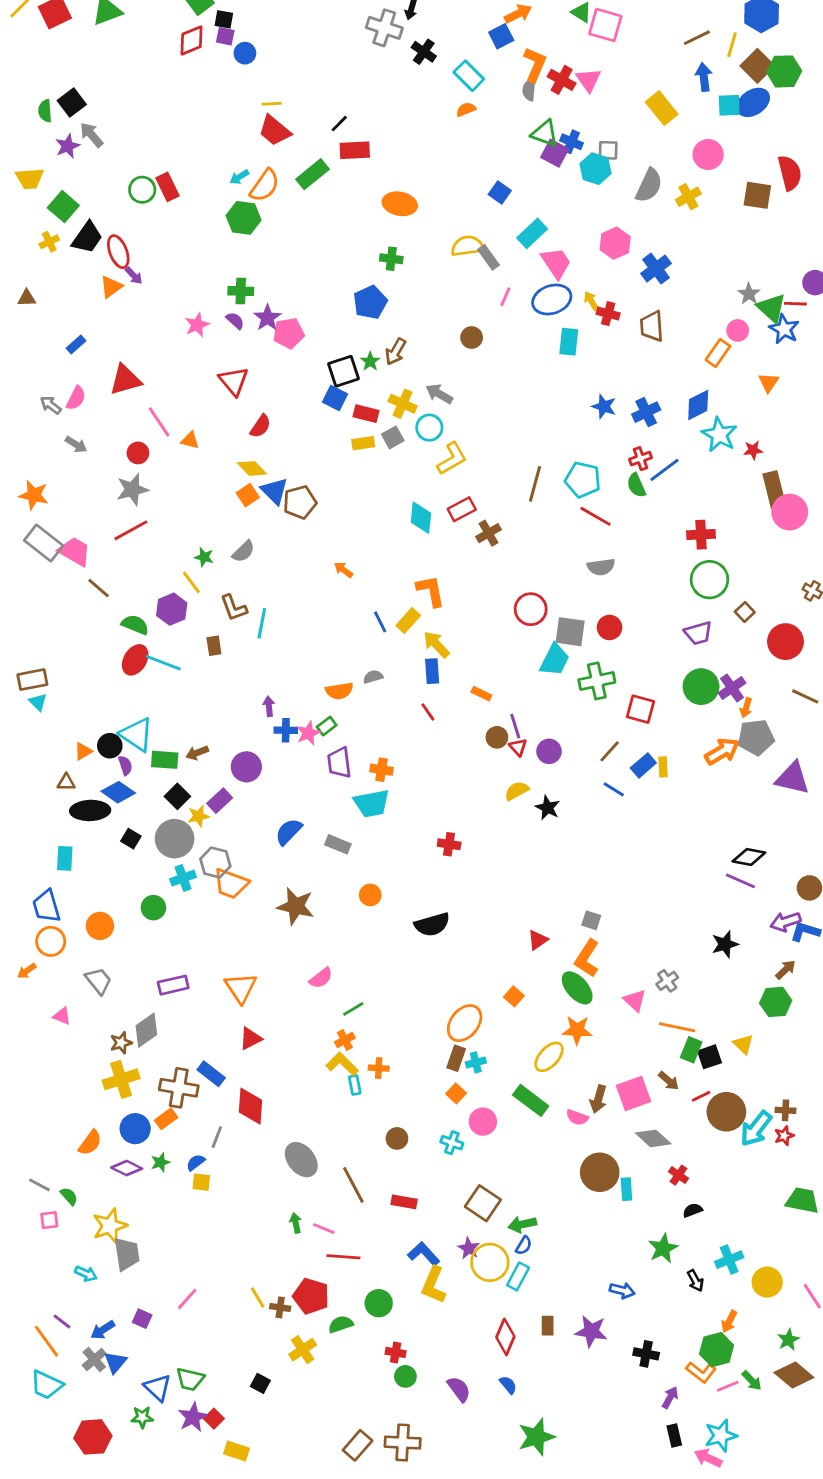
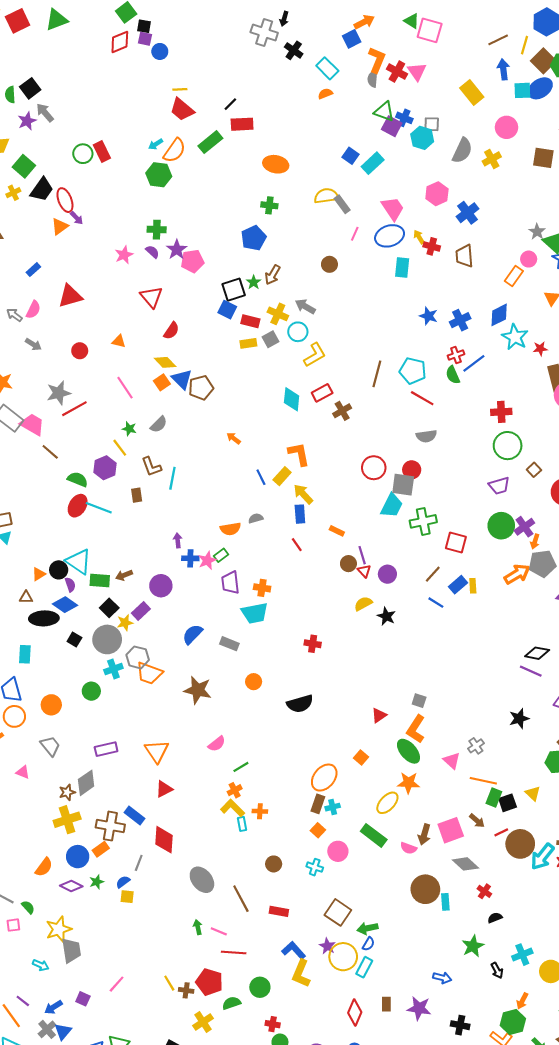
cyan rectangle: (532, 233) -> (373, 163), moved
pink line: (159, 422) -> (125, 388), moved
gray star: (132, 490) -> (59, 393), moved
red circle: (610, 627) -> (412, 470), moved

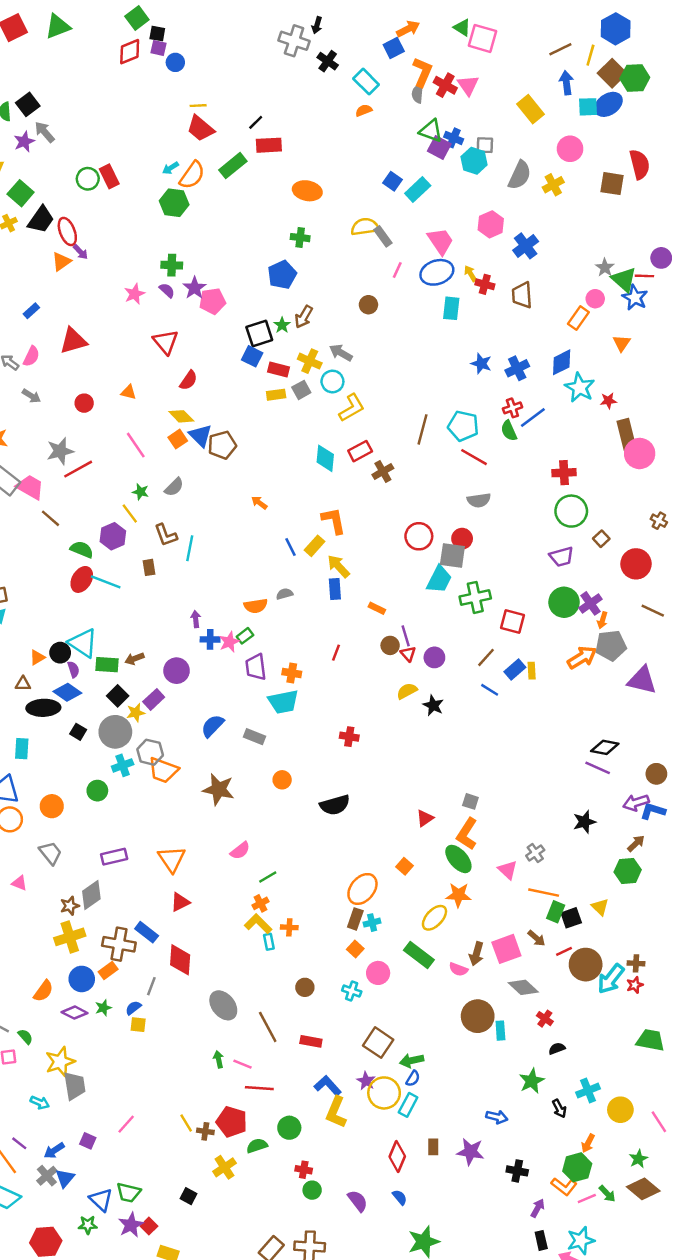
red line: (297, 545) -> (336, 653), moved, turned 56

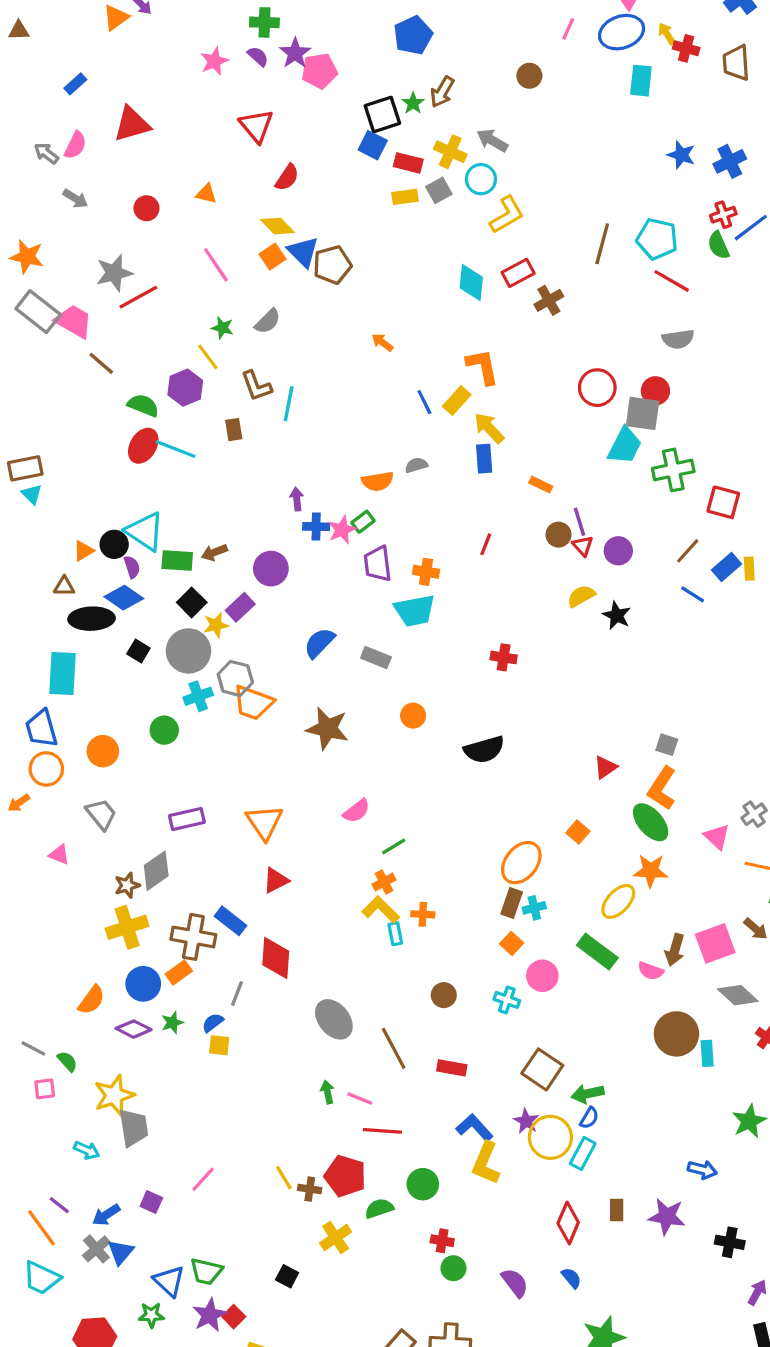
cyan rectangle: (22, 749) -> (62, 674), size x1.5

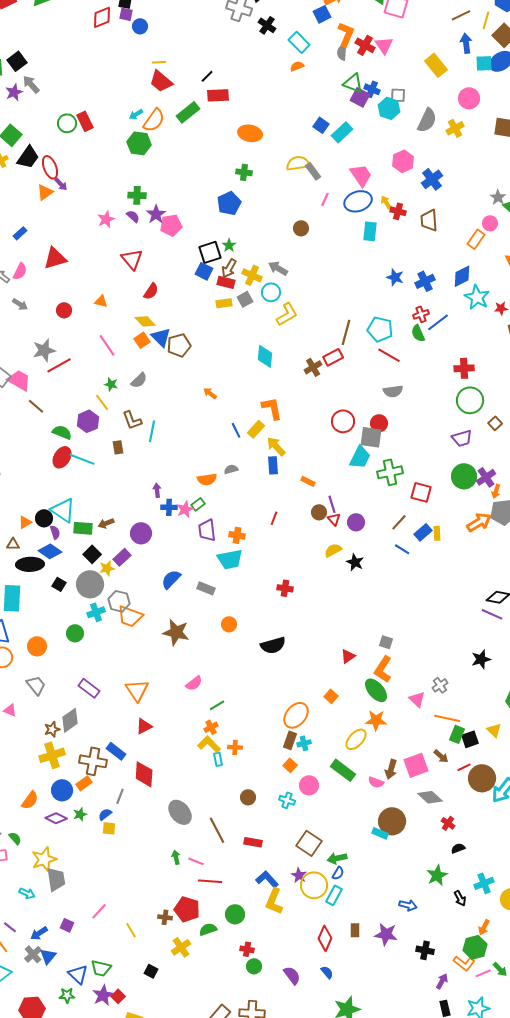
brown arrow: (442, 92) -> (229, 268), moved
red rectangle: (518, 273) -> (333, 357), moved
purple rectangle: (187, 819) -> (89, 688), turned 50
cyan rectangle: (707, 1053) -> (380, 833), moved, turned -63
yellow line: (284, 1178) -> (131, 930), moved

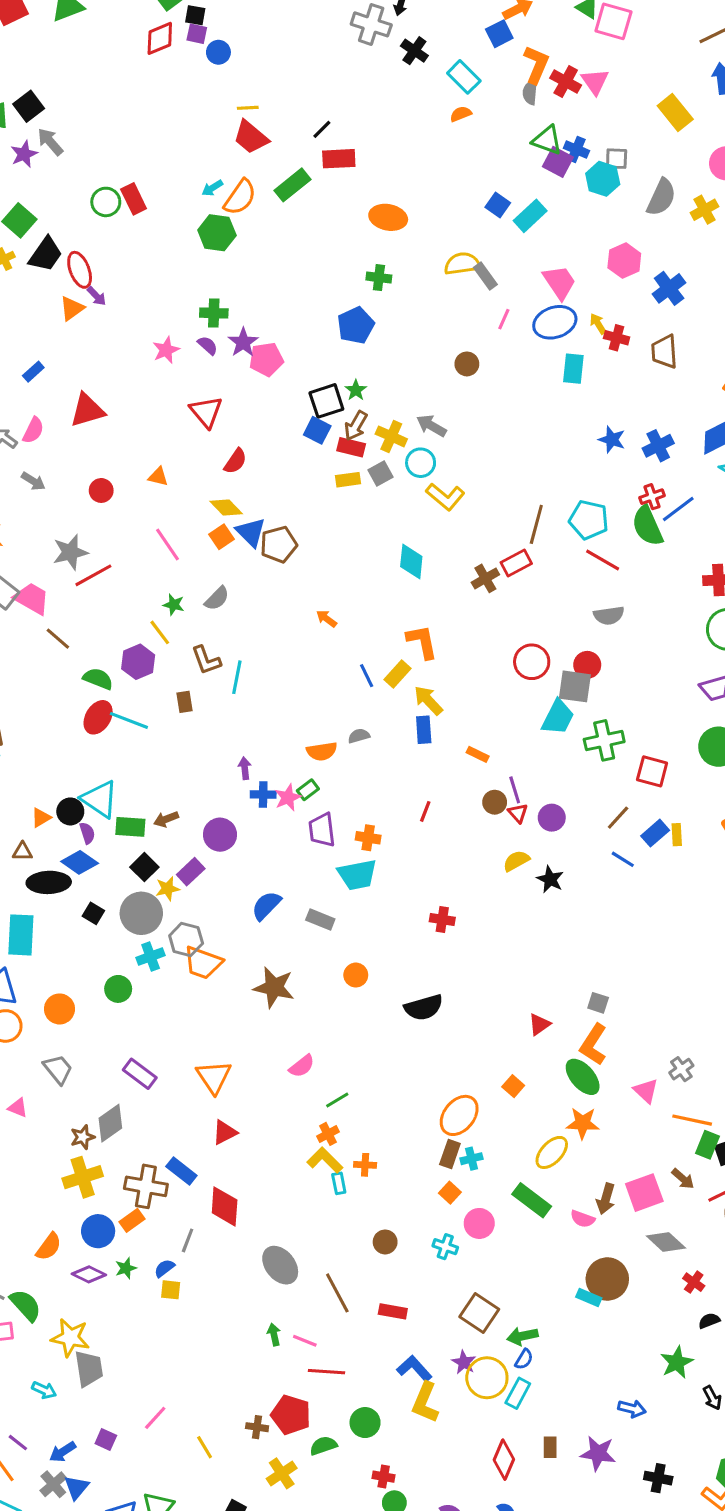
yellow L-shape: (287, 314) -> (445, 497), turned 70
green semicircle: (418, 333) -> (647, 526), size x1.5
green semicircle: (15, 838) -> (26, 1305), size x1.6
yellow star: (44, 859) -> (70, 1338), turned 30

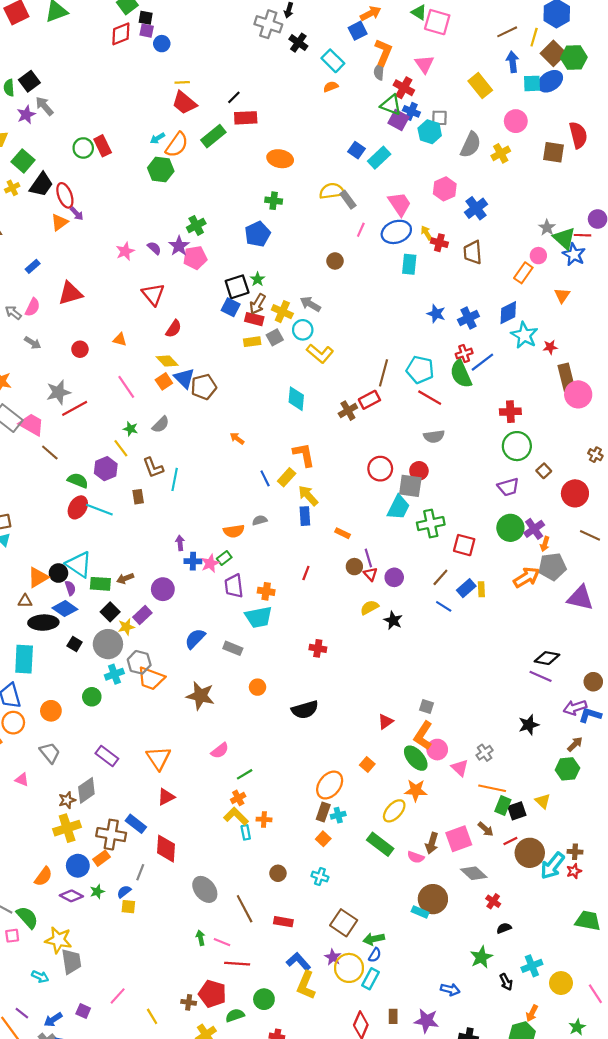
red cross: (566, 82) -> (404, 88), moved
green cross: (214, 313) -> (196, 225), moved, turned -30
orange triangle: (41, 818) -> (38, 577), size x1.5
pink circle: (479, 1223) -> (437, 750), moved

